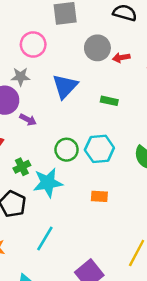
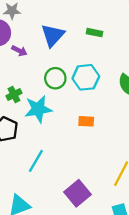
blue triangle: (65, 86) -> (53, 35), moved

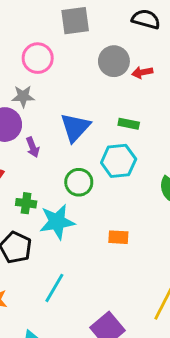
purple arrow: (19, 51) -> (33, 147), turned 42
cyan hexagon: (86, 77) -> (119, 161), moved
green cross: (14, 94) -> (26, 203), turned 35

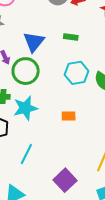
cyan hexagon: (119, 161) -> (77, 73), moved
green circle: (79, 182) -> (26, 71), moved, size x1.4

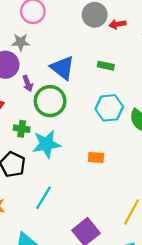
blue triangle: (34, 42) -> (62, 68), turned -35

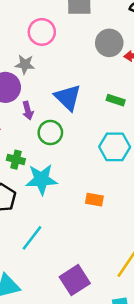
green circle: (50, 101) -> (50, 133), size x0.7

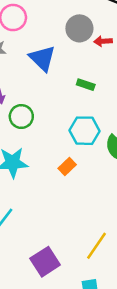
blue triangle: (68, 97) -> (42, 58), moved
orange rectangle: (94, 200) -> (67, 166), moved, turned -54

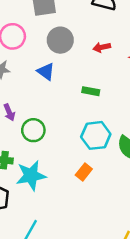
gray circle: (79, 28) -> (60, 40), moved
blue triangle: (42, 58) -> (46, 72), size x0.7

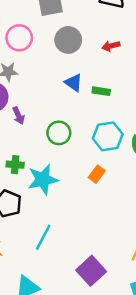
blue triangle: (46, 72) -> (74, 83), moved
green circle: (33, 130) -> (59, 133), moved

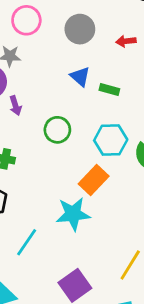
orange rectangle: (97, 174) -> (94, 180), size x1.5
cyan star: (43, 179) -> (73, 214), moved

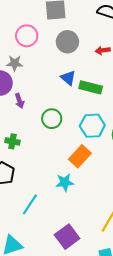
green rectangle: (109, 90) -> (91, 87), size x1.5
cyan star: (73, 214) -> (65, 182), size x0.7

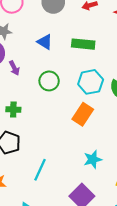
blue triangle: (68, 78) -> (45, 42), moved
cyan star: (65, 182) -> (93, 159), moved

